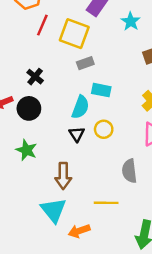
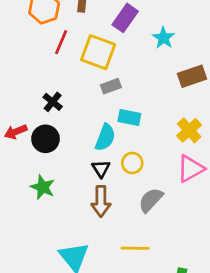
gray semicircle: (129, 171) -> (151, 200), moved, turned 50
brown arrow: (63, 176) -> (101, 201), moved

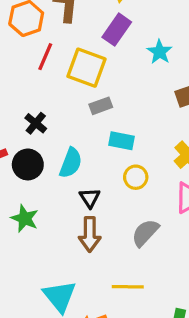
cyan semicircle: (105, 137) -> (71, 163), moved
yellow circle: (132, 163) -> (136, 177), moved

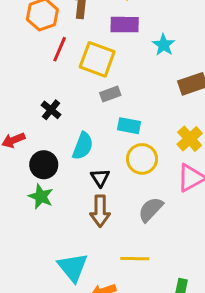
purple rectangle: (117, 30) -> (125, 25), turned 56
black circle: (28, 164) -> (44, 165), moved
yellow circle: (136, 177) -> (142, 159), size x1.4

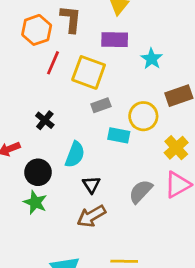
yellow circle: (142, 159) -> (143, 116), moved
gray semicircle: (151, 210) -> (141, 191), moved
brown arrow: (100, 211) -> (91, 216), turned 60

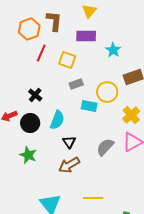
yellow square: (89, 72) -> (67, 60), size x0.7
black circle: (38, 172) -> (30, 123), moved

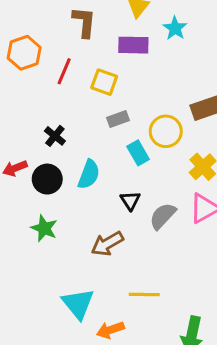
orange hexagon: (29, 29) -> (24, 53), moved
cyan star: (113, 50) -> (175, 28), moved
cyan rectangle: (89, 106) -> (138, 153), turned 49
black triangle: (69, 142) -> (130, 201), moved

